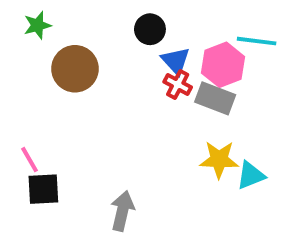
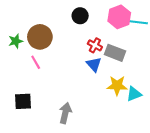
green star: (37, 25) -> (16, 41), moved
blue triangle: (176, 61) -> (94, 64), moved
pink hexagon: (223, 65) -> (119, 17), moved
pink line: (30, 160) -> (36, 62), moved

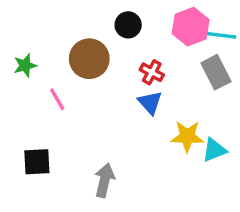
brown circle: (40, 37) -> (89, 59), moved
gray rectangle: (115, 53) -> (216, 72), moved, turned 42

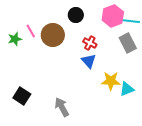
pink line: (57, 99) -> (31, 31), moved
black square: (37, 162) -> (22, 96), turned 36
gray arrow: (104, 180) -> (62, 107), turned -42

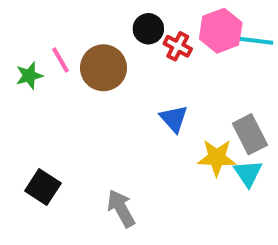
red cross: (90, 43) -> (178, 46), moved
gray rectangle: (128, 43) -> (250, 134), moved
cyan triangle: (127, 89) -> (248, 173), turned -42

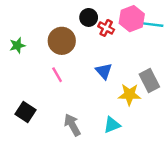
pink line: (60, 60) -> (57, 75), moved
cyan triangle: (248, 173) -> (112, 125), moved, turned 42

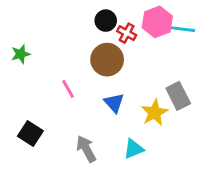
brown circle: (62, 41) -> (107, 60), moved
blue triangle: (104, 71) -> (114, 103), moved
yellow star: (129, 95) -> (155, 113), turned -30

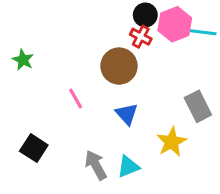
black circle: (106, 21) -> (145, 15), moved
green star: (21, 54) -> (23, 60), turned -30
yellow star: (155, 113) -> (172, 142), moved
cyan triangle: (134, 149) -> (128, 167), moved

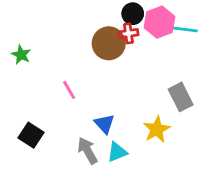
red cross: (141, 37) -> (128, 33), turned -36
brown circle: (119, 66) -> (109, 43), moved
blue triangle: (127, 114) -> (104, 124), moved

